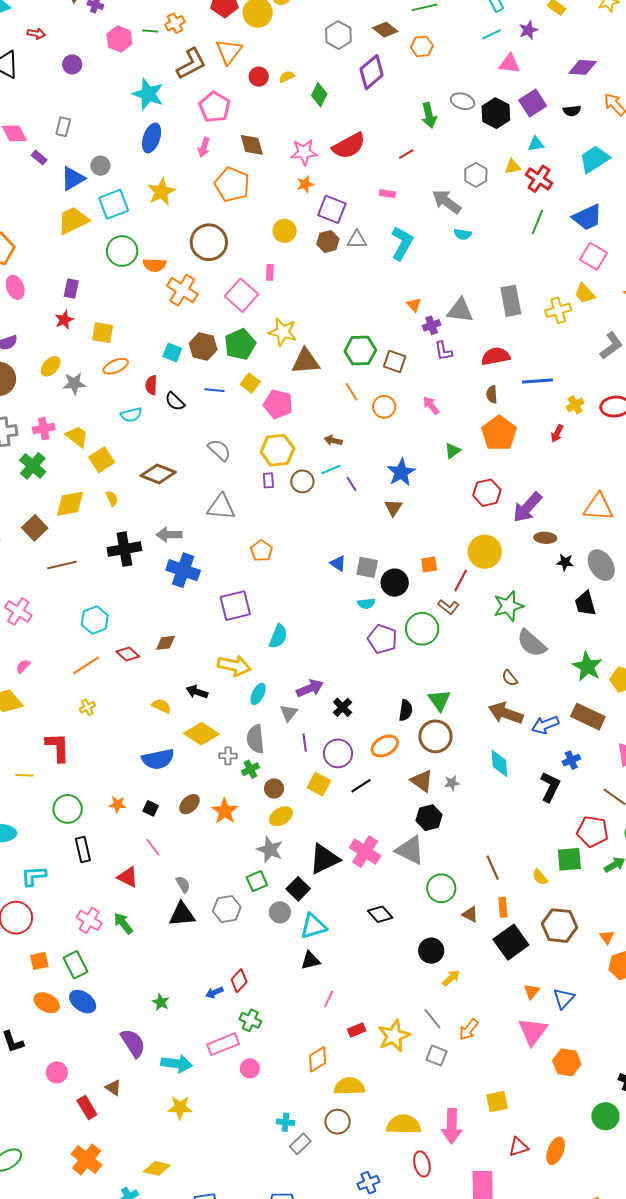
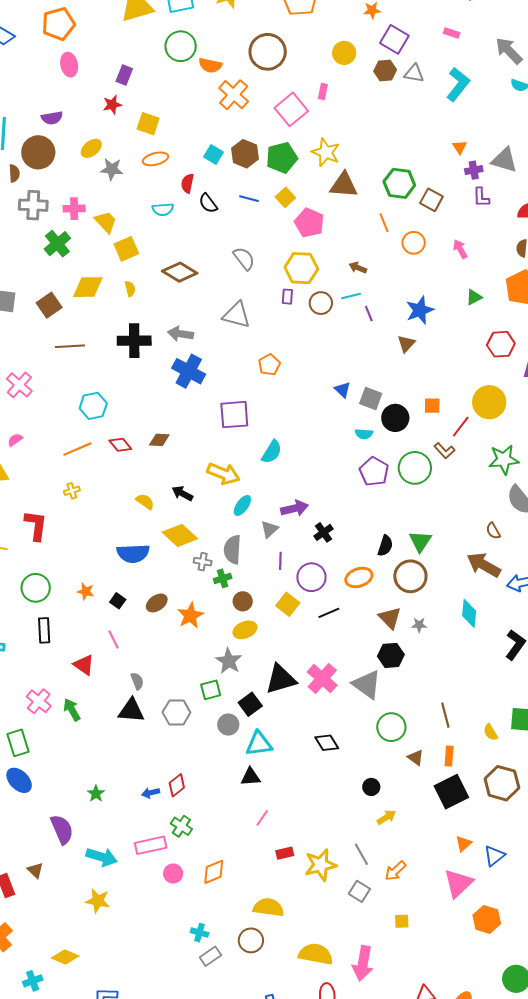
black circle: (431, 951) -> (371, 787), size x0.7
orange diamond: (318, 1059) -> (214, 872), moved
yellow square: (497, 1102) -> (402, 921), moved, size x0.7

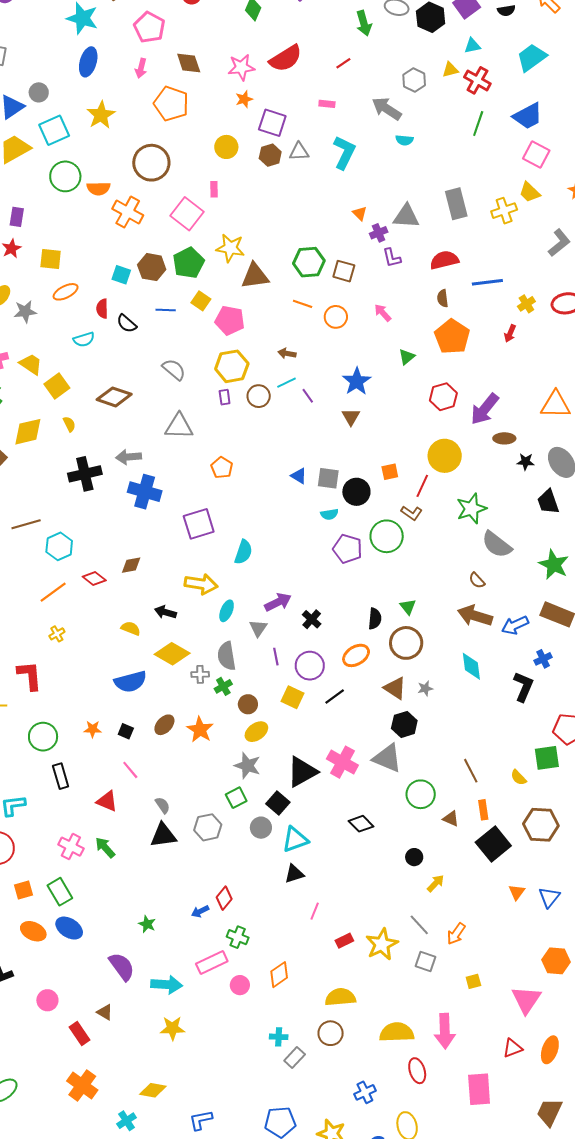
orange line: (384, 223) -> (303, 304), turned -36
brown line: (70, 346) -> (26, 524), moved
green triangle: (420, 541) -> (408, 607), size x0.7
pink triangle: (458, 883) -> (526, 1000), moved

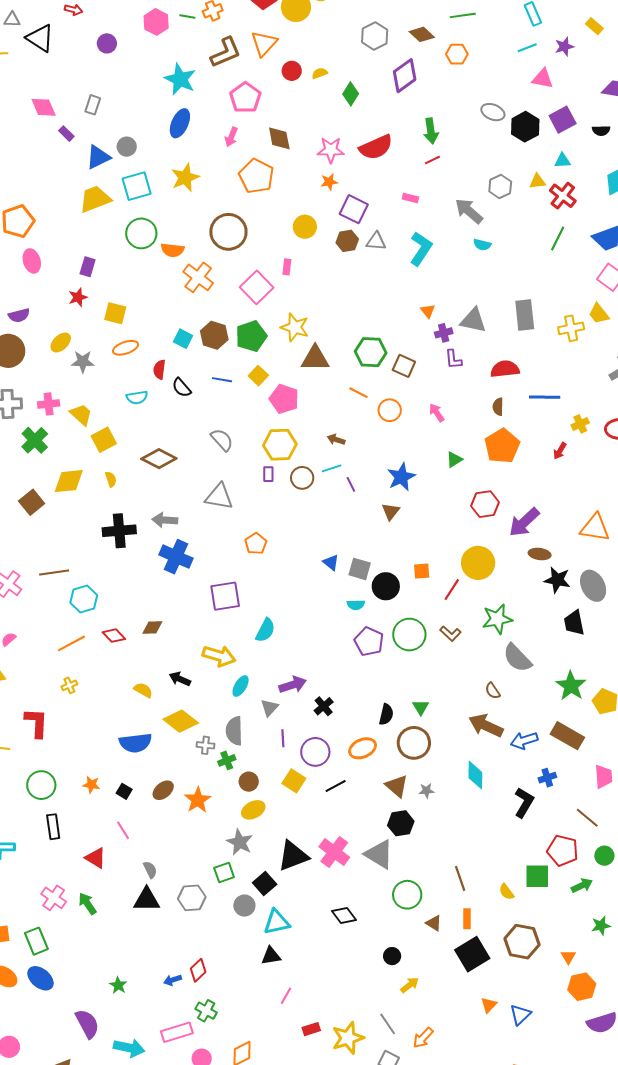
green arrow: (364, 23) -> (431, 131), moved
black star: (525, 462) -> (557, 580), size x1.5
brown L-shape: (412, 513) -> (450, 634), moved

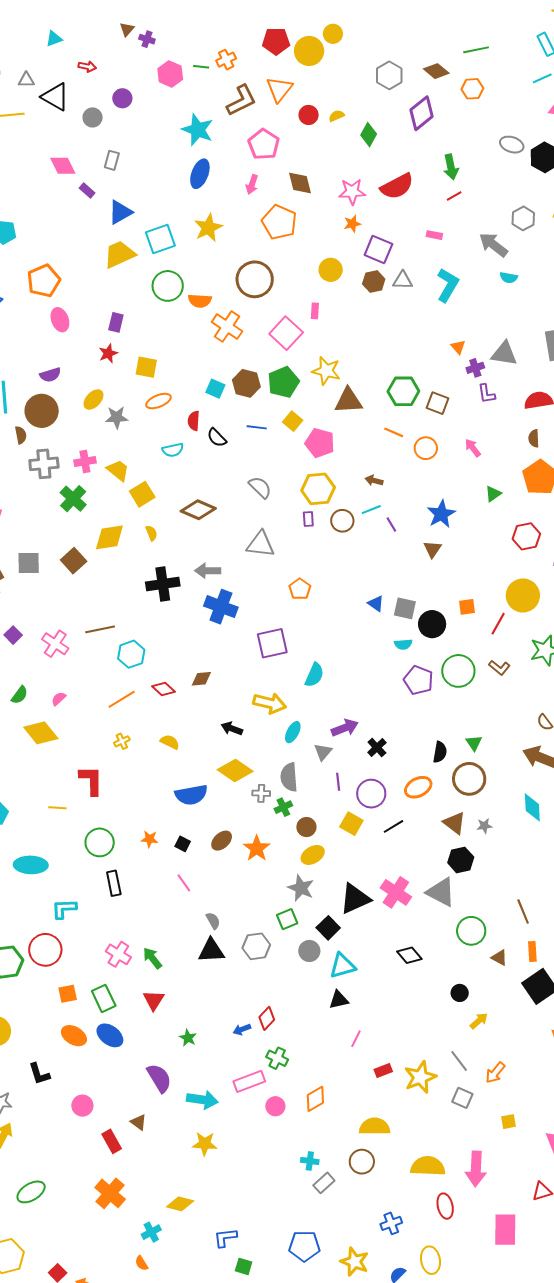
gray circle: (127, 147) -> (93, 117), moved
yellow semicircle: (143, 690) -> (170, 742), moved
red triangle: (96, 858) -> (154, 1000), moved, turned 35

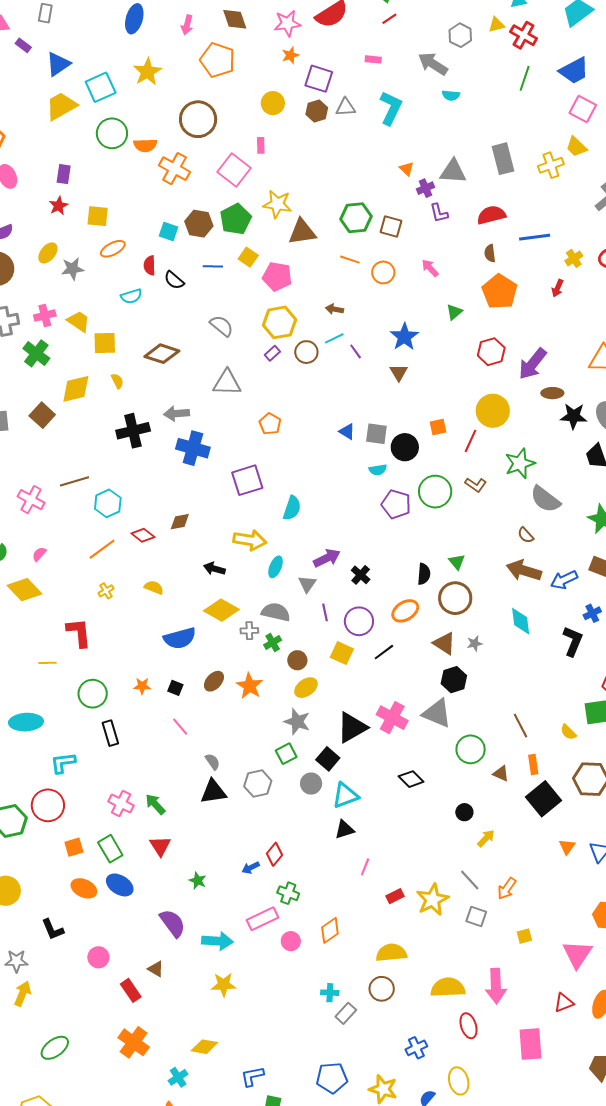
yellow square: (142, 494) -> (105, 343), turned 35
purple rectangle: (308, 519) -> (272, 353), turned 56
gray semicircle: (289, 777) -> (276, 612), turned 112

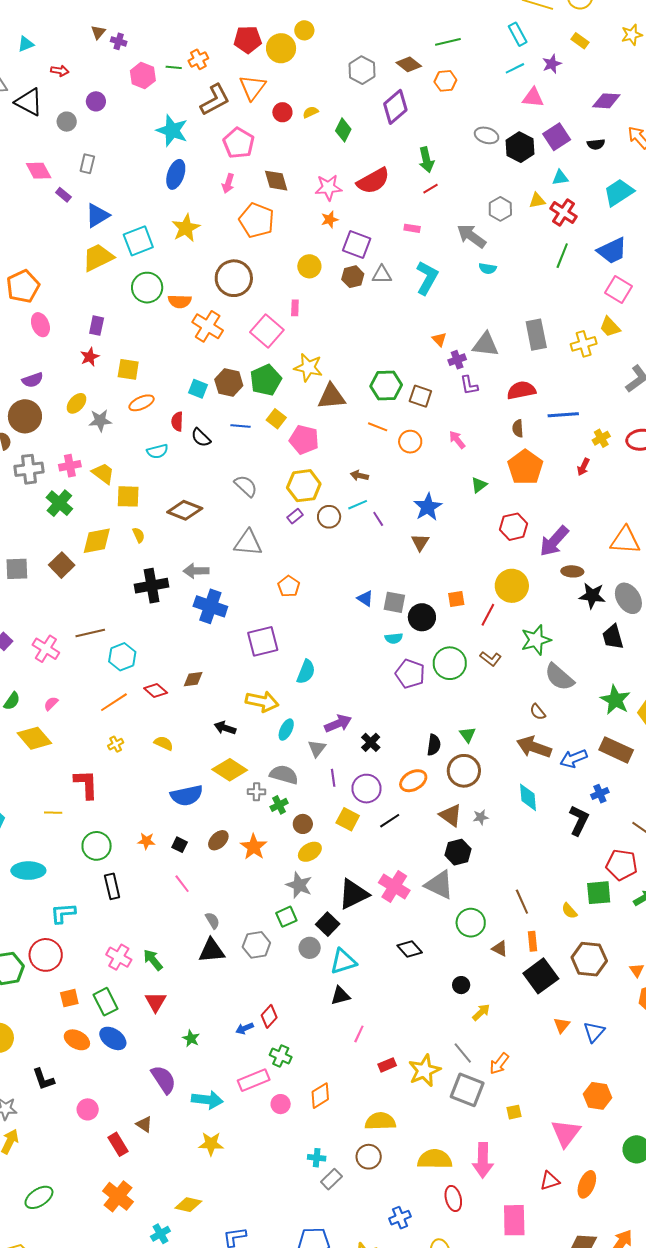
gray square: (476, 917) -> (467, 1090), size x1.6

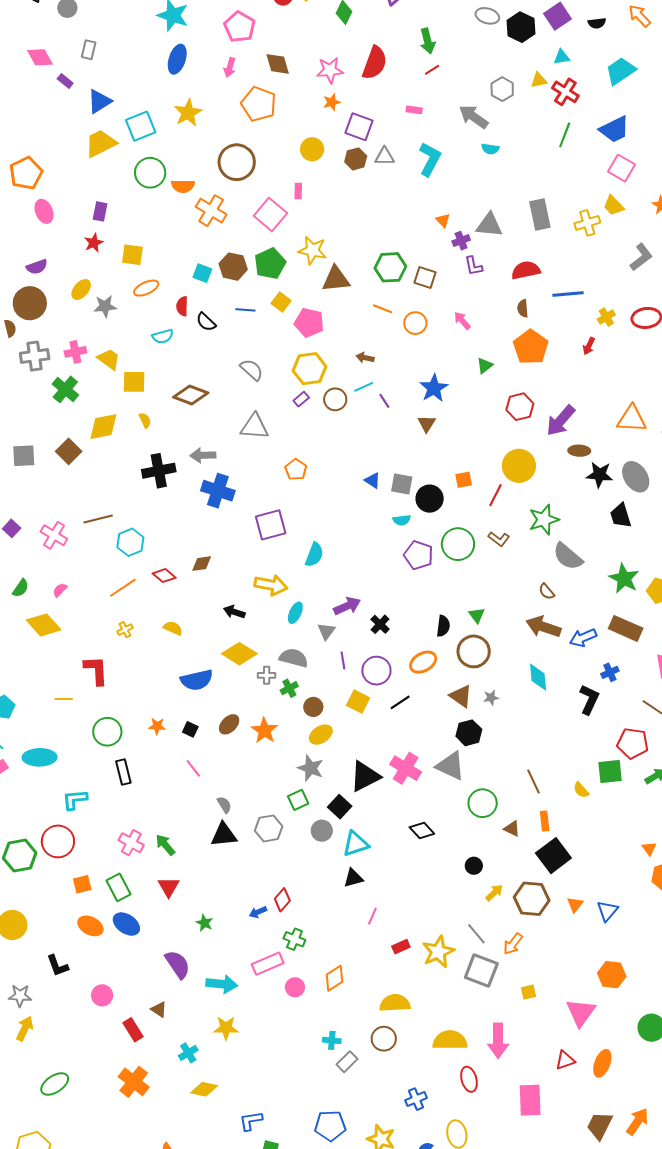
red semicircle: (373, 181) -> (375, 63), turned -40
brown hexagon: (589, 959) -> (532, 899), moved
cyan cross: (160, 1234) -> (188, 1053), moved

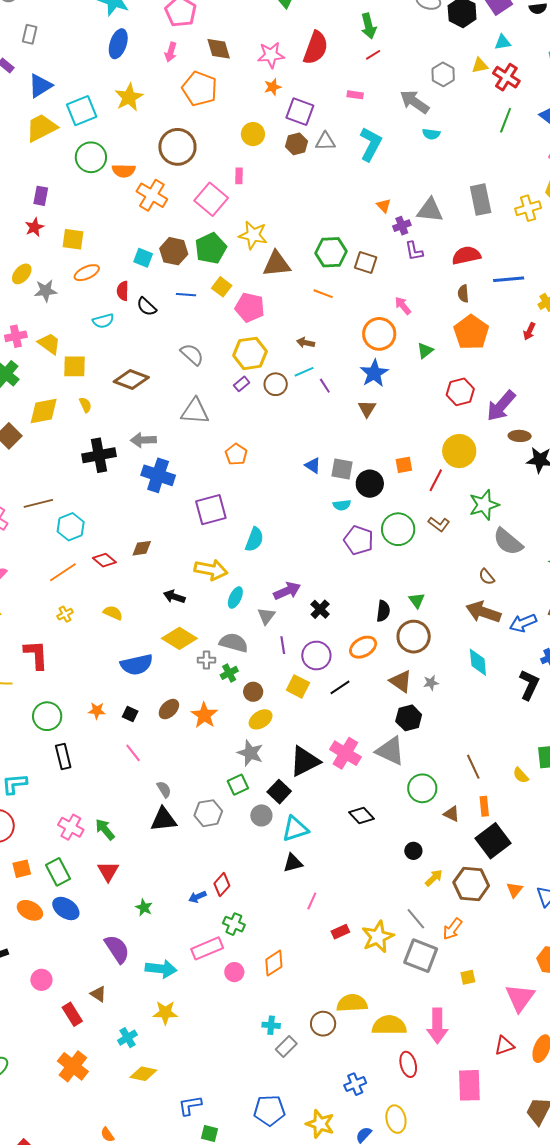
orange circle: (415, 323) -> (379, 334), moved, size x1.4
yellow semicircle: (395, 1003) -> (352, 1003), moved

